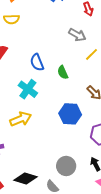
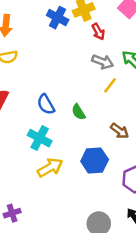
gray arrow: (77, 35) -> (103, 62), moved
yellow arrow: (21, 119) -> (50, 168), moved

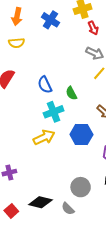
blue cross: (58, 18) -> (50, 20), moved
cyan cross: (40, 138) -> (54, 112), moved, turned 36

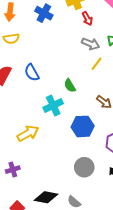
blue semicircle: (45, 85) -> (32, 73), moved
yellow arrow: (44, 137) -> (28, 133), moved
gray circle: (81, 187) -> (84, 167), moved

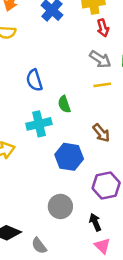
yellow line: (97, 64) -> (102, 85), turned 32
blue semicircle: (32, 73) -> (34, 80), moved

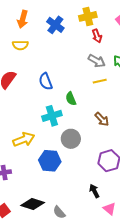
blue hexagon: (69, 157) -> (50, 161), moved
gray circle: (60, 206) -> (71, 139), moved
black arrow: (95, 222) -> (94, 191), moved

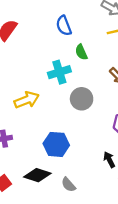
blue semicircle: (46, 81) -> (64, 26), moved
blue hexagon: (50, 161) -> (56, 144), moved

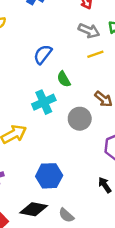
blue semicircle: (64, 26) -> (43, 54), turned 66
gray circle: (82, 99) -> (80, 119), moved

